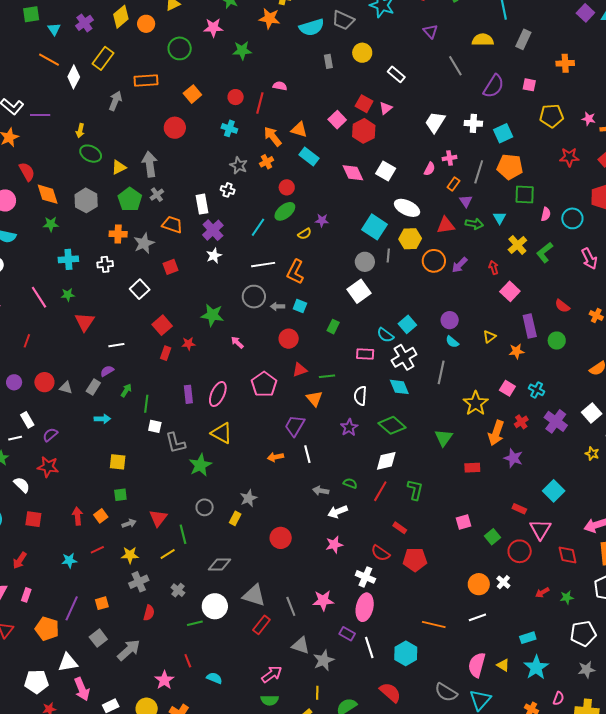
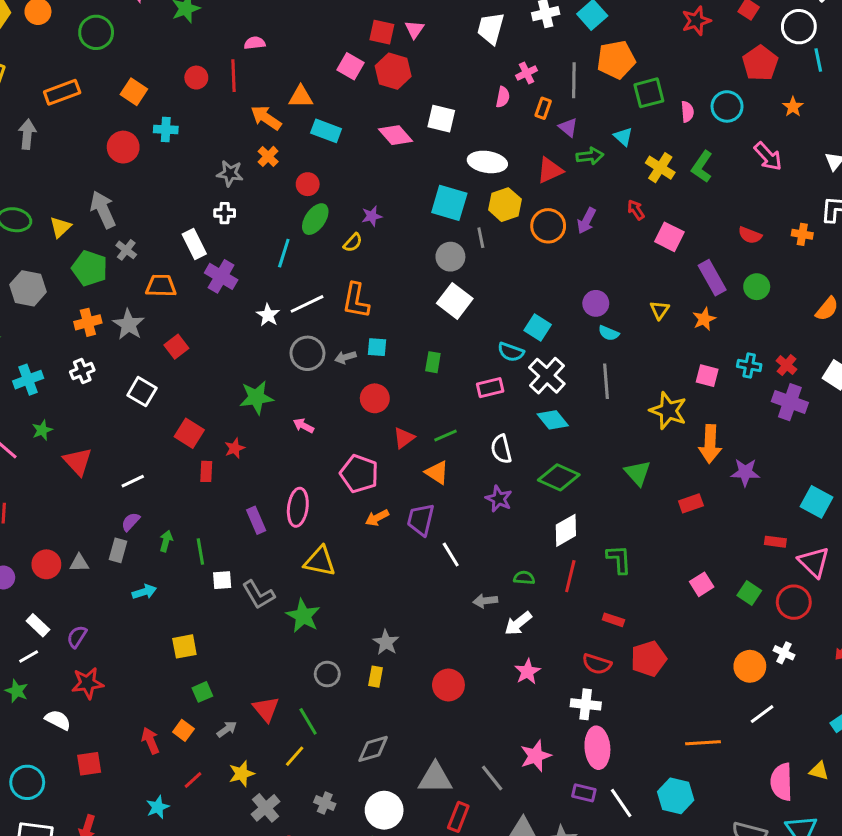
cyan cross: (229, 128) -> (166, 129), moved
white star: (214, 256) -> (268, 315), moved
red cross: (521, 422) -> (787, 365), moved
orange arrow: (275, 457) -> (377, 518), moved

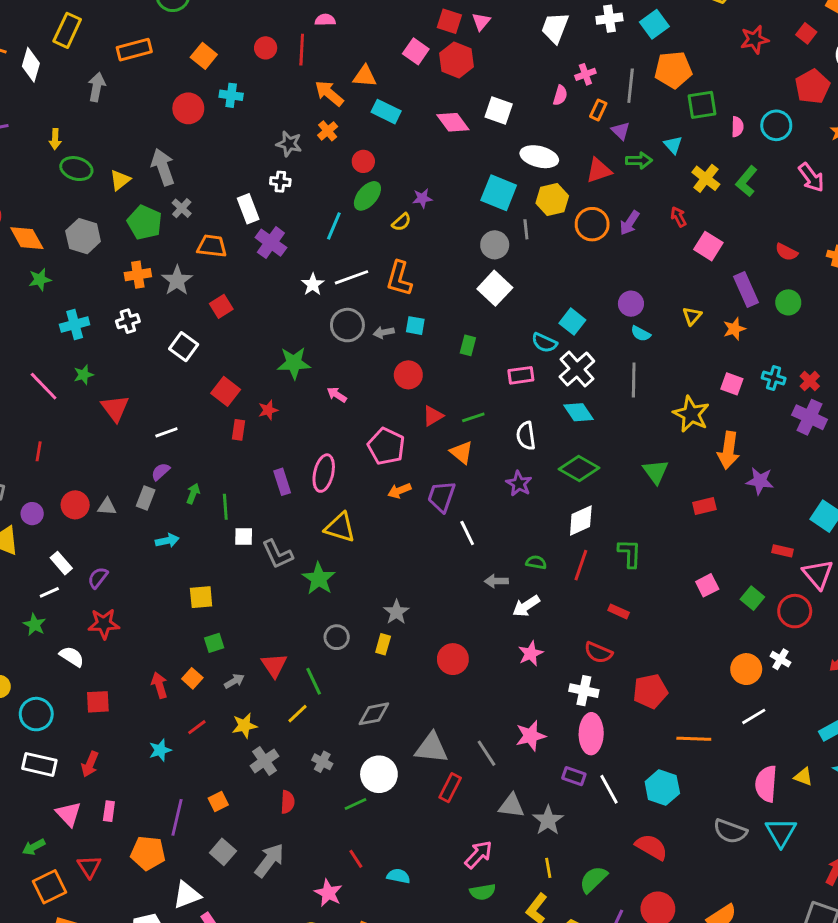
red pentagon: (649, 659) -> (650, 691), moved

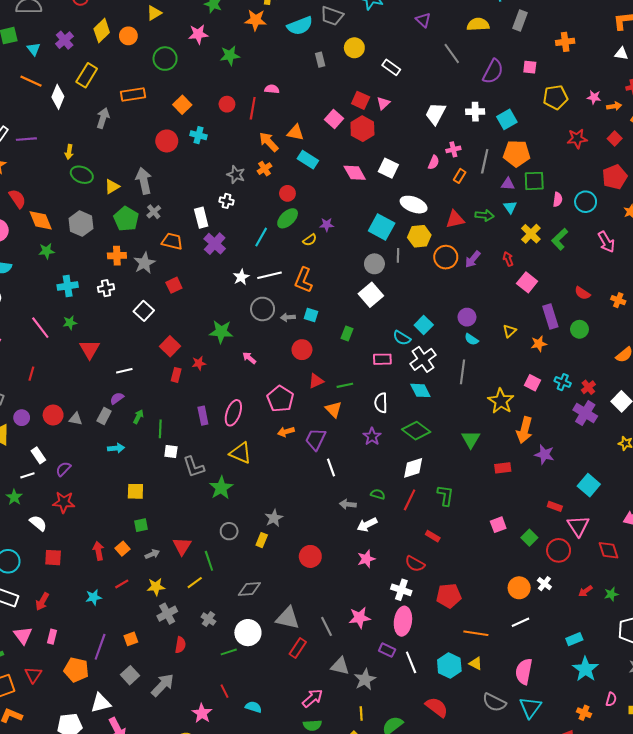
purple triangle: (621, 131) -> (508, 184), moved, turned -48
yellow triangle: (803, 777) -> (476, 663), moved

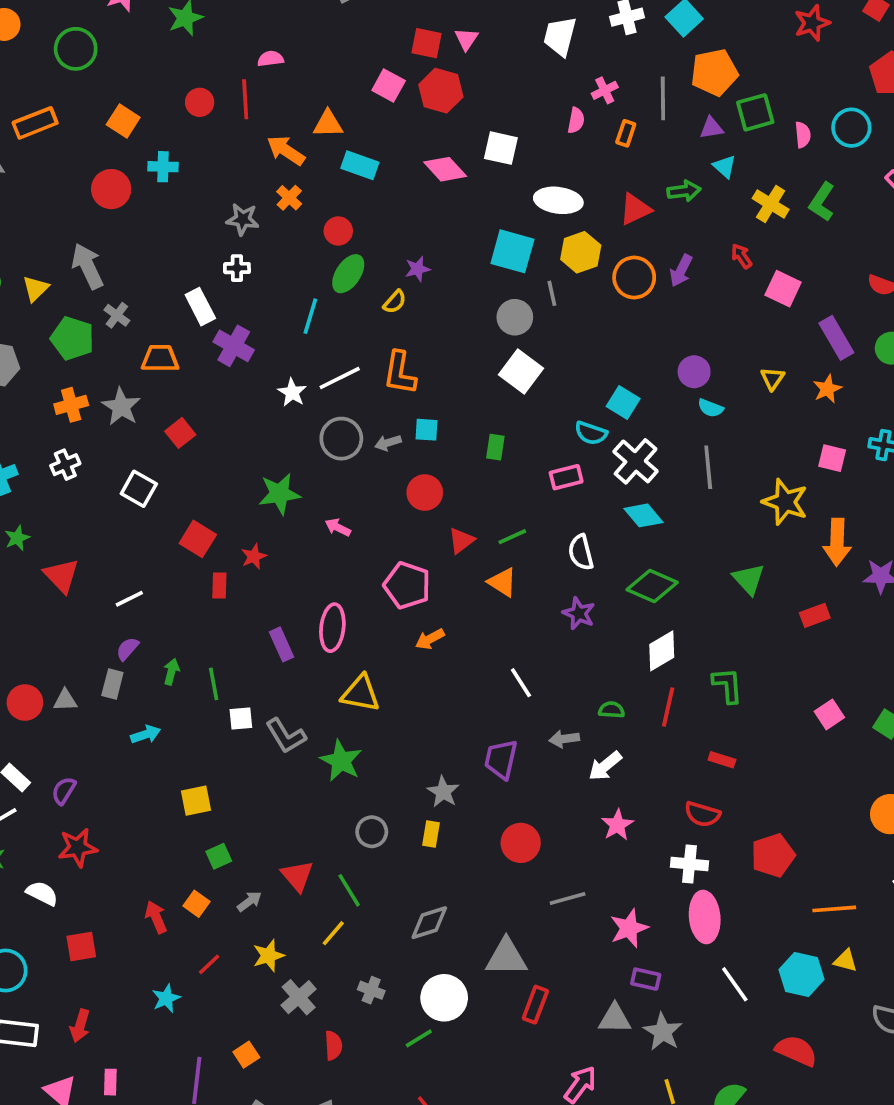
purple trapezoid: (316, 439) -> (501, 759), moved
gray line: (327, 626) -> (568, 899), moved, turned -66
purple rectangle: (387, 650) -> (646, 979), moved

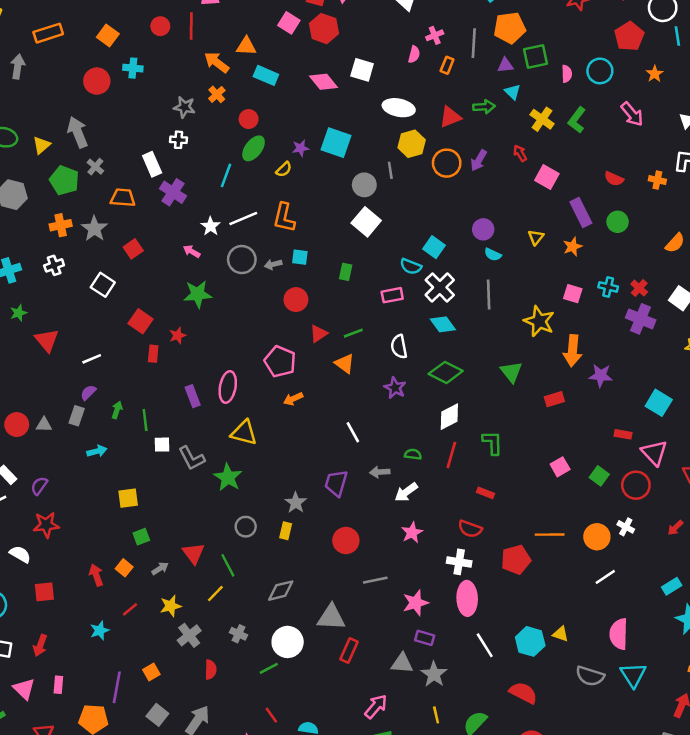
cyan square: (512, 251) -> (336, 143), moved
pink arrow: (338, 527) -> (192, 251), moved
orange line: (834, 909) -> (550, 535), moved

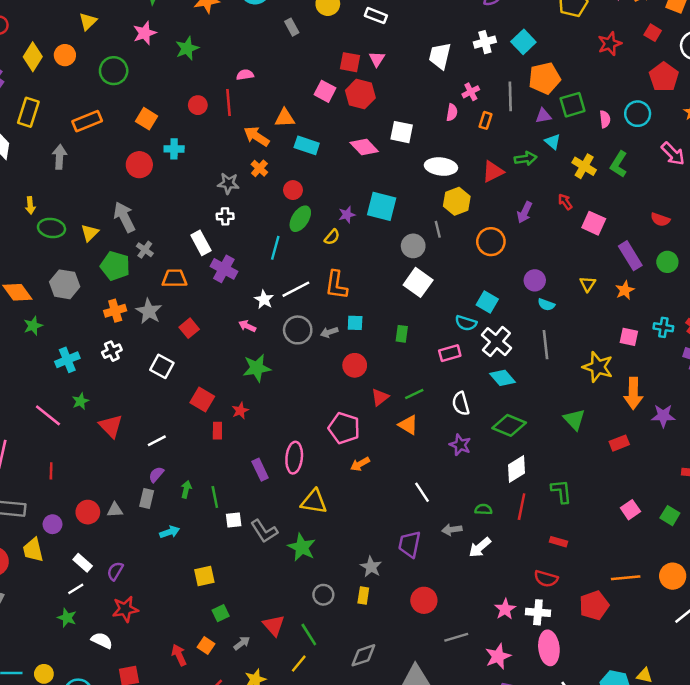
orange circle: (447, 163) -> (491, 242), moved
pink star: (412, 532) -> (505, 609), moved

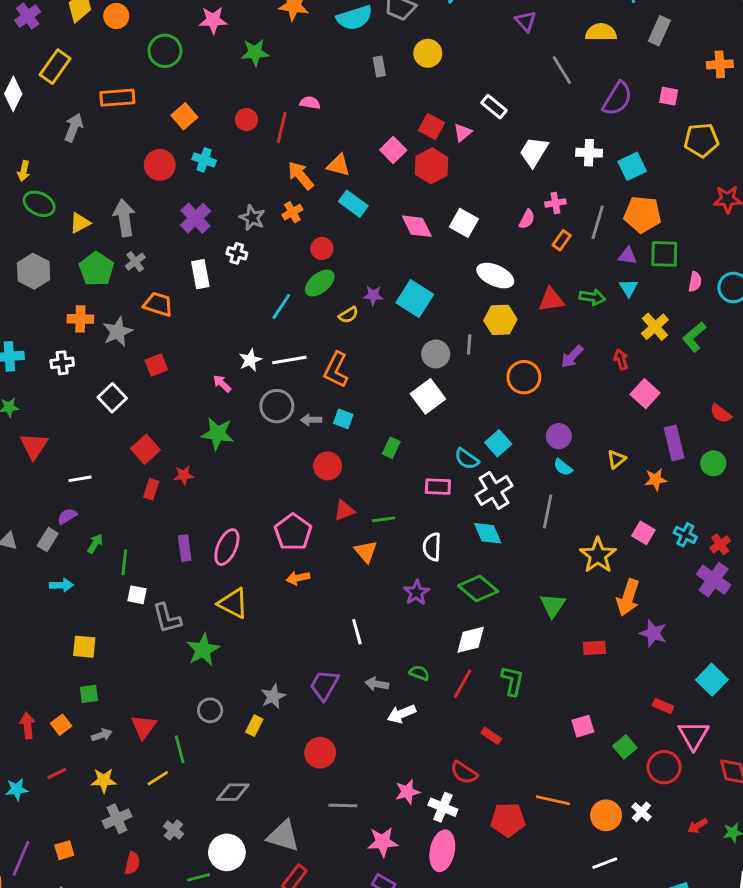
white rectangle: (376, 16) -> (494, 107), moved
purple cross: (224, 269) -> (196, 218), moved

